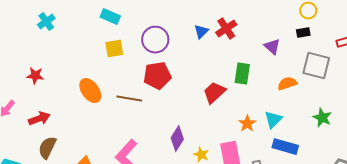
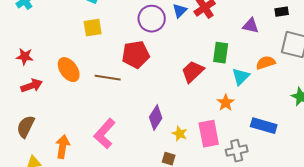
purple circle: (155, 40) -> (152, 19), moved
purple triangle: (272, 47) -> (251, 26), turned -30
red star: (35, 76) -> (25, 57), moved
red arrow: (39, 119) -> (32, 86), moved
cyan triangle: (273, 120) -> (241, 77), moved

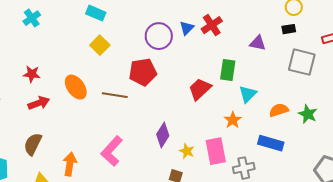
yellow square: (93, 28) -> (100, 45), turned -36
orange semicircle: (266, 63) -> (279, 110), moved

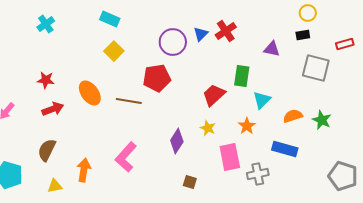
yellow star: (187, 151) -> (208, 128), moved

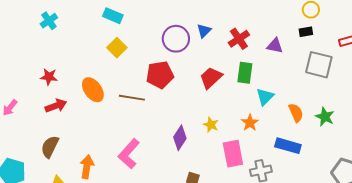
red cross: (226, 31) -> (239, 39), moved
red trapezoid: (214, 95) -> (211, 78), moved
orange semicircle: (293, 116) -> (296, 113), turned 84

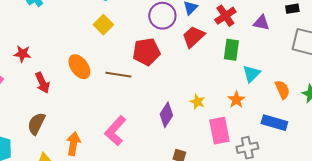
red star: (49, 77) -> (22, 54), moved
red trapezoid: (211, 78) -> (193, 37), moved
red arrow: (56, 106) -> (42, 83), turned 85

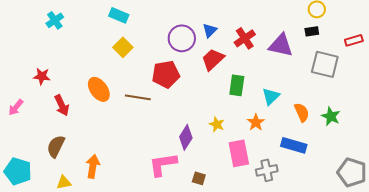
purple triangle: (261, 23) -> (281, 45), size x1.5
green rectangle: (231, 50) -> (237, 85), moved
pink L-shape: (115, 131) -> (163, 164), moved, turned 40

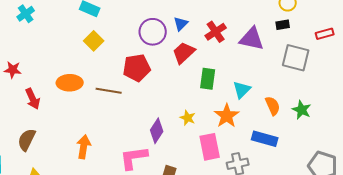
orange ellipse: (99, 89) -> (70, 83), turned -55
orange star: (256, 122) -> (227, 116), size x1.4
orange arrow: (93, 166) -> (84, 147), moved

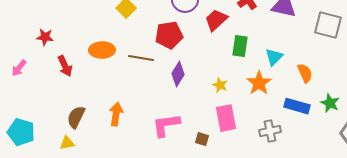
green star: (302, 110) -> (330, 103), moved
purple diamond: (157, 131) -> (178, 74), moved
brown semicircle: (27, 140) -> (76, 117), moved
pink rectangle: (210, 147) -> (226, 118), moved

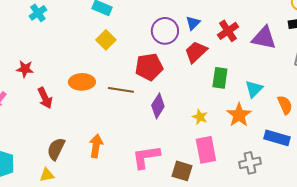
brown square: (202, 139) -> (182, 171), size x1.5

